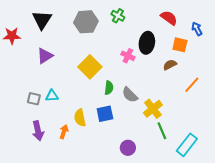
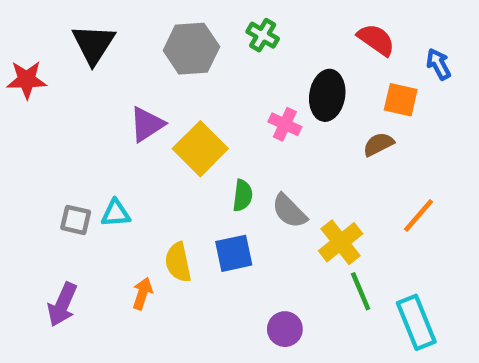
purple triangle: (45, 56) -> (147, 124), moved
orange line: (192, 85) -> (418, 216), moved
purple arrow: (38, 131) -> (62, 305), moved, turned 36
cyan rectangle: (187, 145) -> (416, 322), turned -60

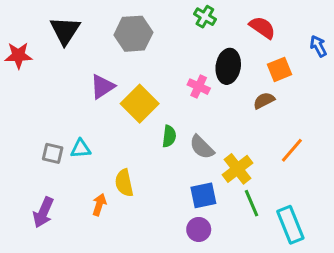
green cross: (263, 35) -> (205, 17), moved
blue arrow: (439, 64) -> (318, 46), moved
orange square: (401, 100) -> (279, 69), turned -35
blue square: (234, 253) -> (203, 195), moved

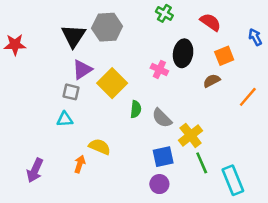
black triangle: (65, 31) -> (73, 36), moved
orange line: (292, 150) -> (248, 97), moved
gray square: (53, 153) -> (71, 92), moved
yellow semicircle: (124, 183) -> (100, 147), turned 125

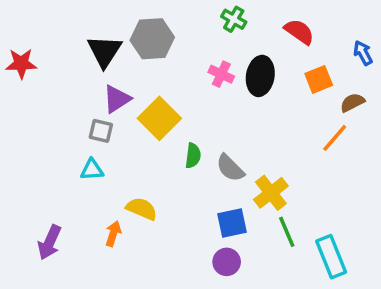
pink cross: (159, 69) -> (221, 74), moved
brown semicircle: (212, 81) -> (352, 102), moved
orange line: (248, 97) -> (335, 138), moved

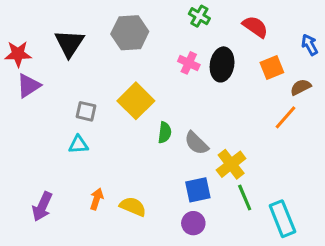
black triangle: (104, 51) -> (69, 43), moved
purple triangle: (117, 99) -> (29, 86), moved
yellow semicircle: (142, 209) -> (133, 207), moved

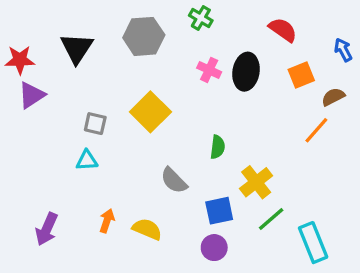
green cross: (199, 16) -> (201, 18), moved
green semicircle: (165, 132) -> (218, 147), moved
gray semicircle: (196, 143) -> (174, 181), moved
green line: (245, 197) -> (271, 219), turned 72

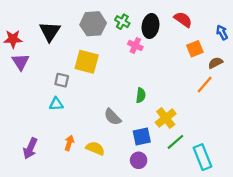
green cross: (201, 18) -> (122, 22), moved
black ellipse: (246, 72) -> (150, 26), moved
purple triangle: (32, 95) -> (21, 62), turned -30
yellow square: (150, 112) -> (87, 62), moved, turned -30

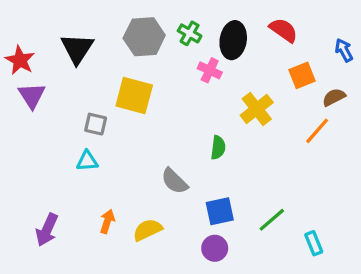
red star: (13, 39) -> (20, 60), turned 30
yellow cross: (166, 118) -> (257, 109), moved
yellow semicircle: (95, 148) -> (148, 230), turned -48
cyan rectangle: (202, 157) -> (314, 243), size x0.6

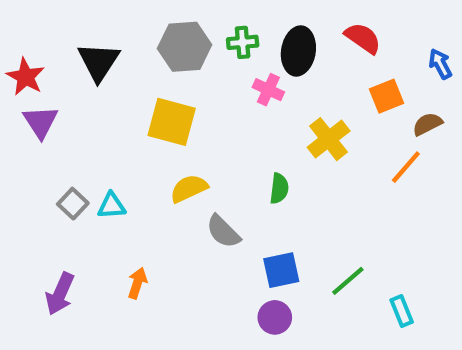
green cross: (190, 33) -> (243, 42), turned -35
gray square: (96, 124) -> (73, 204), moved, turned 30
yellow semicircle: (148, 230) -> (189, 188), moved

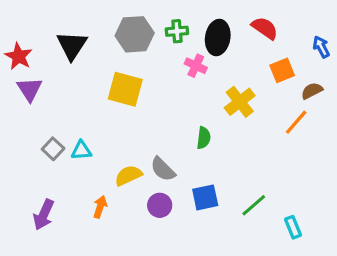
yellow semicircle: (189, 188) -> (128, 175), moved
purple circle: (275, 317) -> (160, 205), moved

